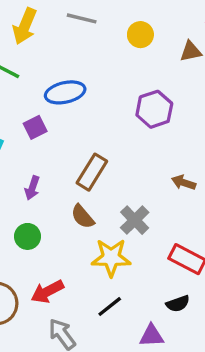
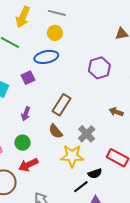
yellow circle: (140, 35) -> (55, 33), moved
red arrow: (47, 292) -> (28, 165), moved
black semicircle: (178, 304) -> (95, 174), moved
black line: (110, 307) -> (81, 187), moved

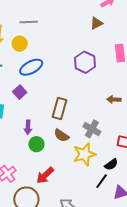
yellow circle: (55, 33) -> (20, 44), moved
green circle: (22, 143) -> (36, 144), moved

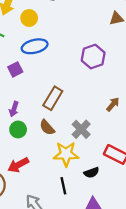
brown arrow: (114, 99) -> (113, 104), turned 112
black line: (102, 181) -> (63, 186), moved, turned -63

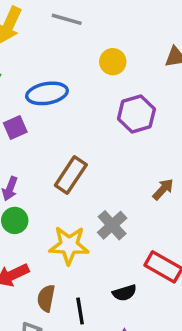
yellow circle: (29, 18) -> (113, 62), moved
brown semicircle: (47, 127) -> (46, 298), moved, turned 49
yellow star: (66, 154) -> (69, 245), moved

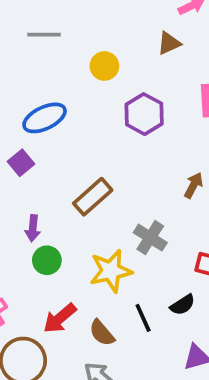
brown rectangle: (71, 175) -> (93, 197), turned 30
brown semicircle: (46, 298) -> (102, 333), turned -36
black line: (80, 311) -> (143, 318), moved

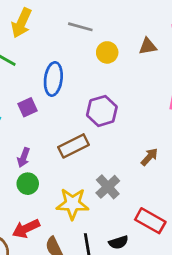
gray line: (44, 35) -> (80, 27), moved
brown triangle: (169, 43) -> (148, 46), moved
purple hexagon: (144, 114) -> (102, 111), moved
blue ellipse: (45, 118) -> (53, 79), turned -72

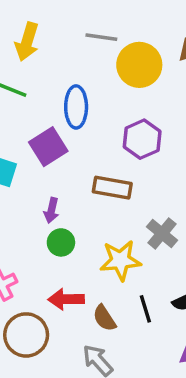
yellow circle: (107, 52) -> (139, 65), size x1.6
purple square: (27, 107) -> (48, 147), size x1.5
brown rectangle: (73, 146) -> (112, 188), turned 44
red arrow: (26, 229) -> (66, 299), turned 32

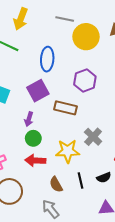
purple square: (48, 147) -> (38, 91), moved
red arrow: (66, 299) -> (35, 160), moved

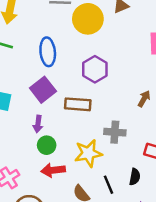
gray cross: (93, 137) -> (115, 132), turned -30
black semicircle: (104, 178) -> (135, 177), turned -48

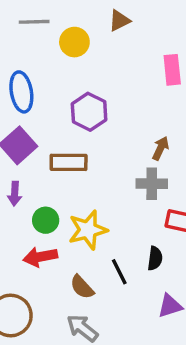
yellow circle: (88, 19) -> (74, 42), size x0.7
gray cross: (115, 132) -> (152, 184), moved
green circle: (47, 145) -> (46, 220), moved

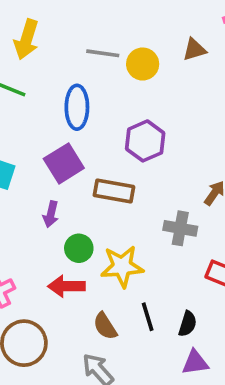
gray line: (34, 22) -> (103, 53), moved
gray cross: (152, 184) -> (180, 228), moved
black semicircle: (155, 258) -> (188, 324), moved

